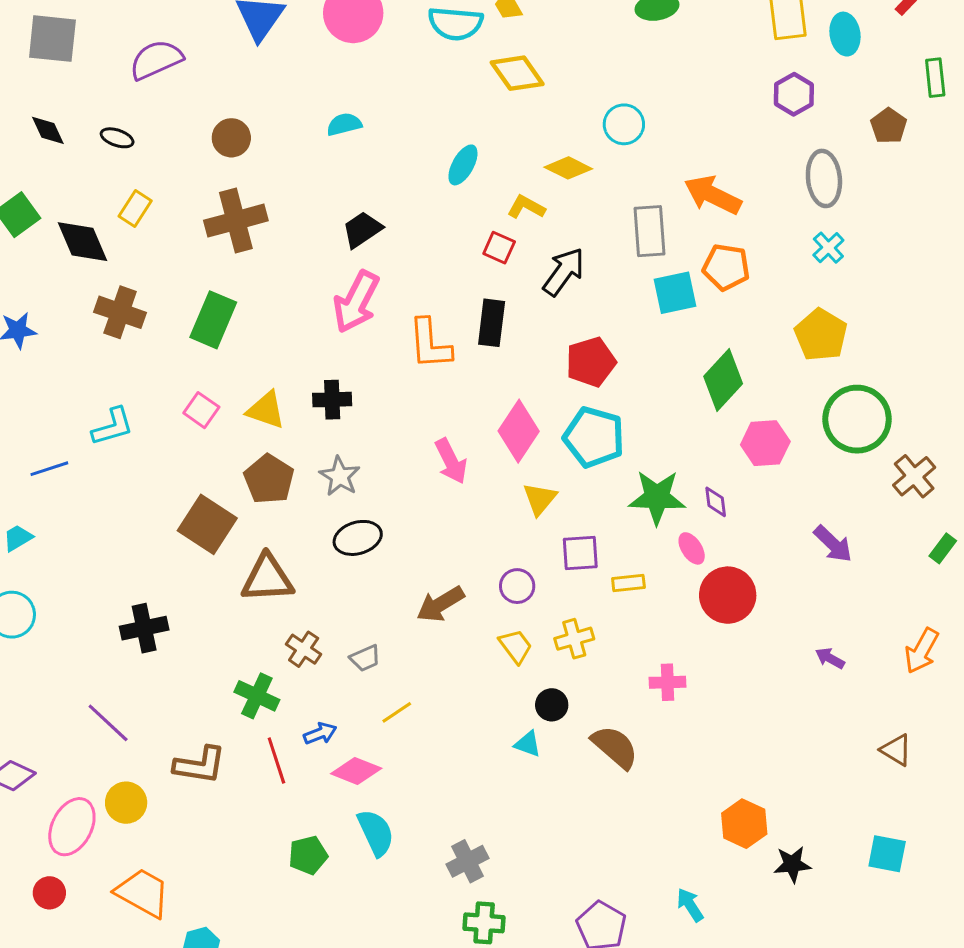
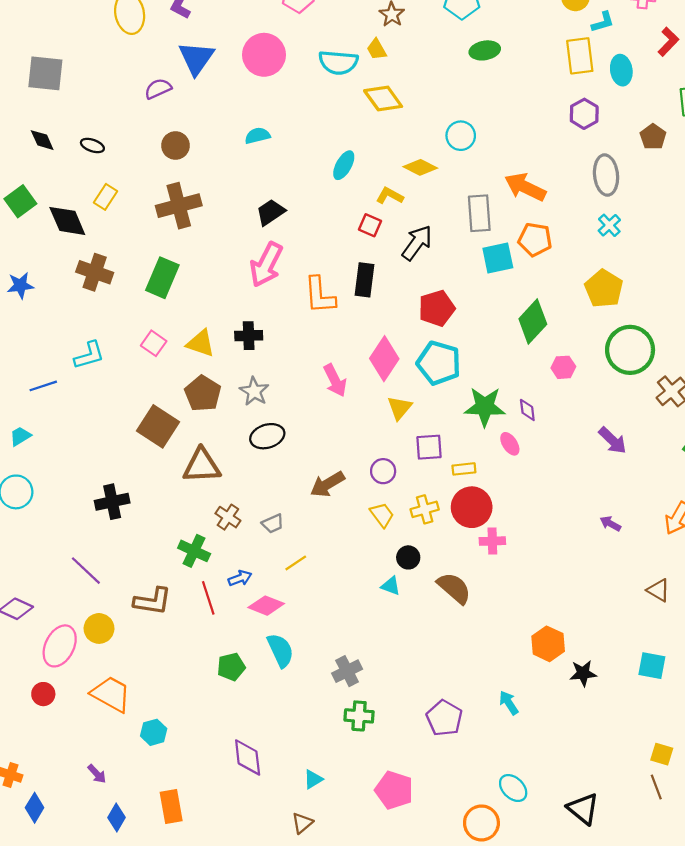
purple semicircle: (156, 60) -> (158, 89), moved, size x0.7
pink hexagon: (765, 443) -> (563, 367), size x0.7
red circle: (728, 595) -> (472, 507), moved

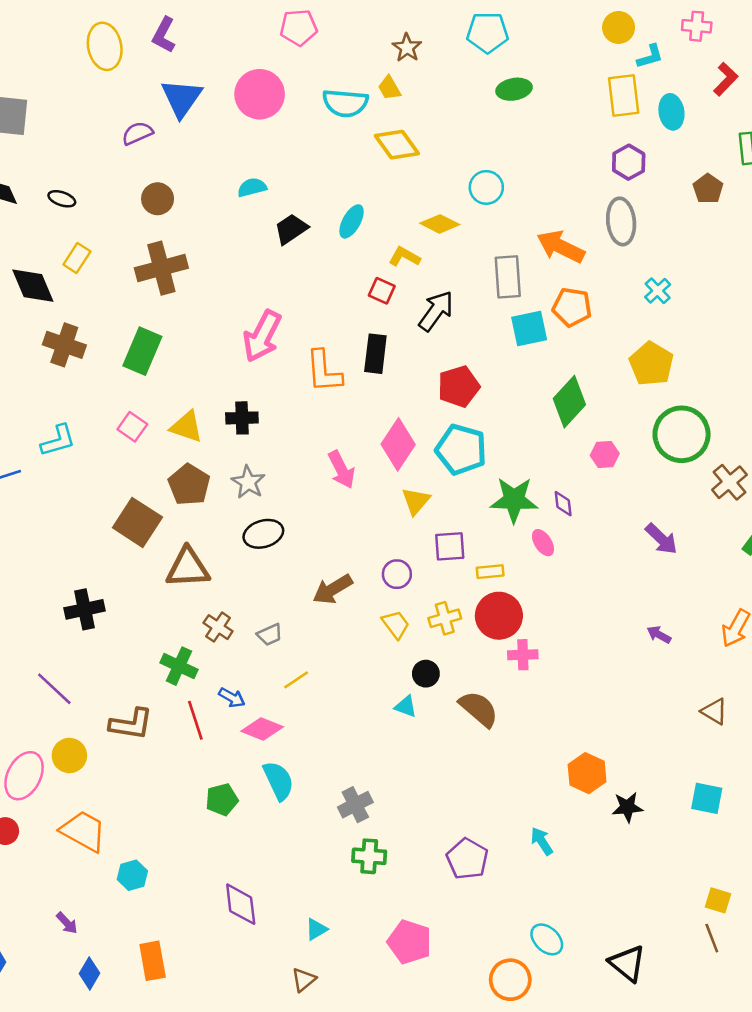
gray ellipse: (606, 175) -> (621, 221), moved
black trapezoid: (271, 212) -> (291, 229), moved
blue arrow: (240, 578) -> (232, 698), turned 50

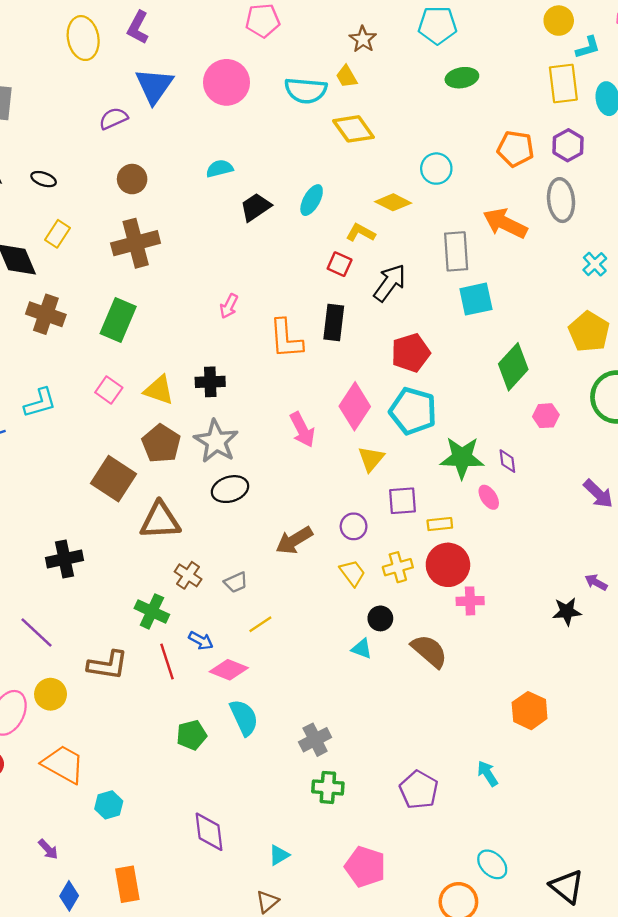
orange pentagon: (572, 307) -> (516, 149), moved
pink arrow: (262, 336) -> (229, 306), size x0.5
gray star: (248, 482) -> (216, 441), size x1.4
black star: (627, 807) -> (567, 611), moved

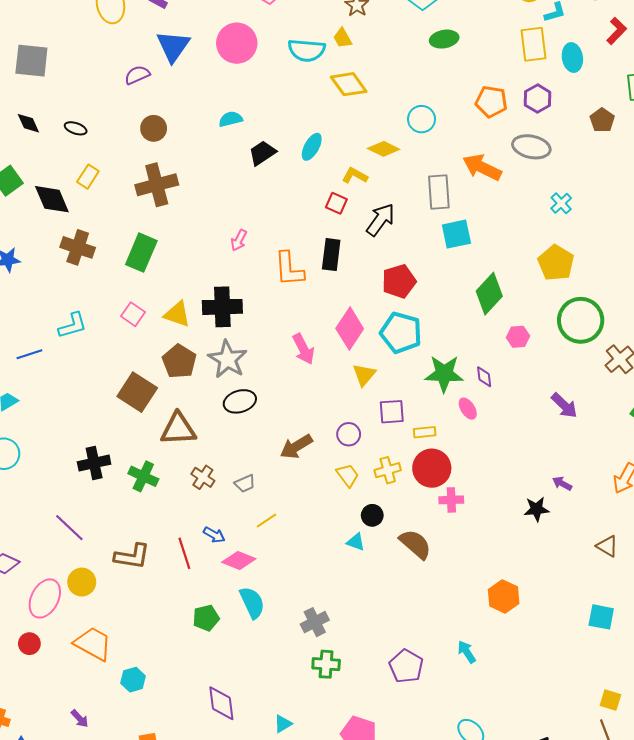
gray ellipse: (561, 200) -> (531, 147), turned -72
black cross: (210, 382) -> (222, 307), size x1.5
green cross: (152, 611) -> (143, 476), moved

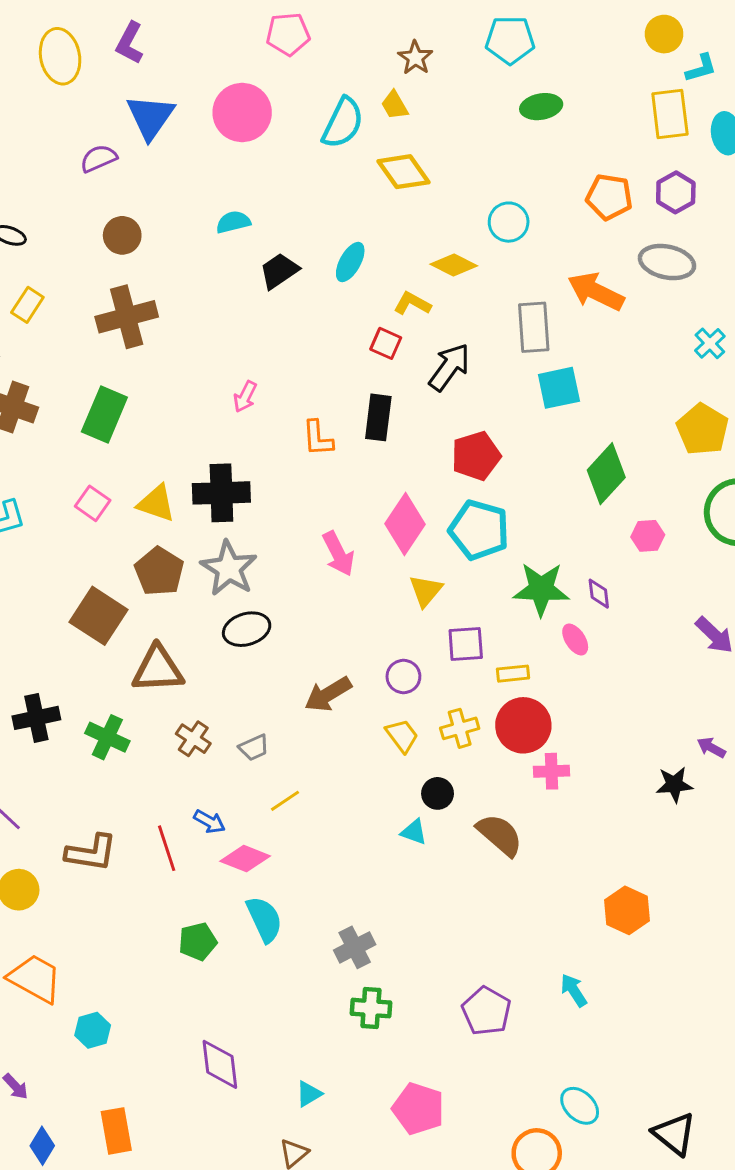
cyan semicircle: (307, 50) -> (343, 123), turned -69
orange L-shape: (289, 269) -> (318, 438), size x0.7

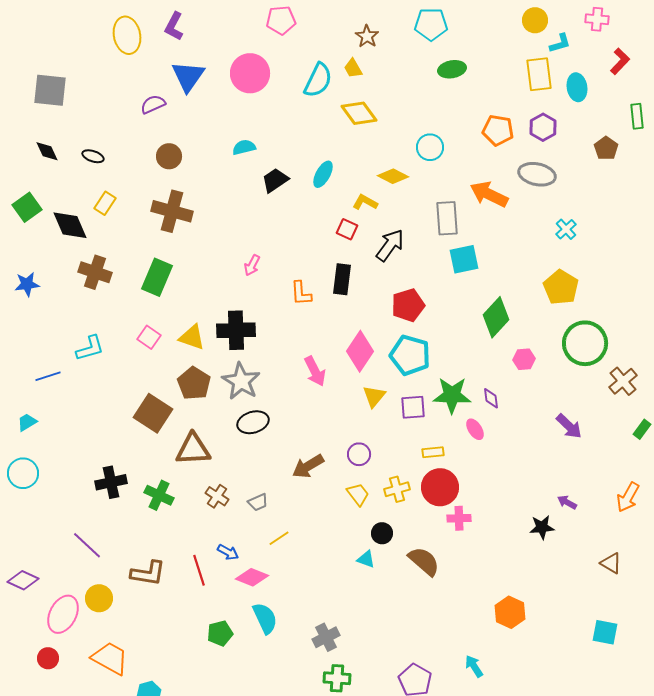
brown cross: (127, 317) -> (172, 211), turned 30
purple square: (466, 644) -> (413, 407), moved

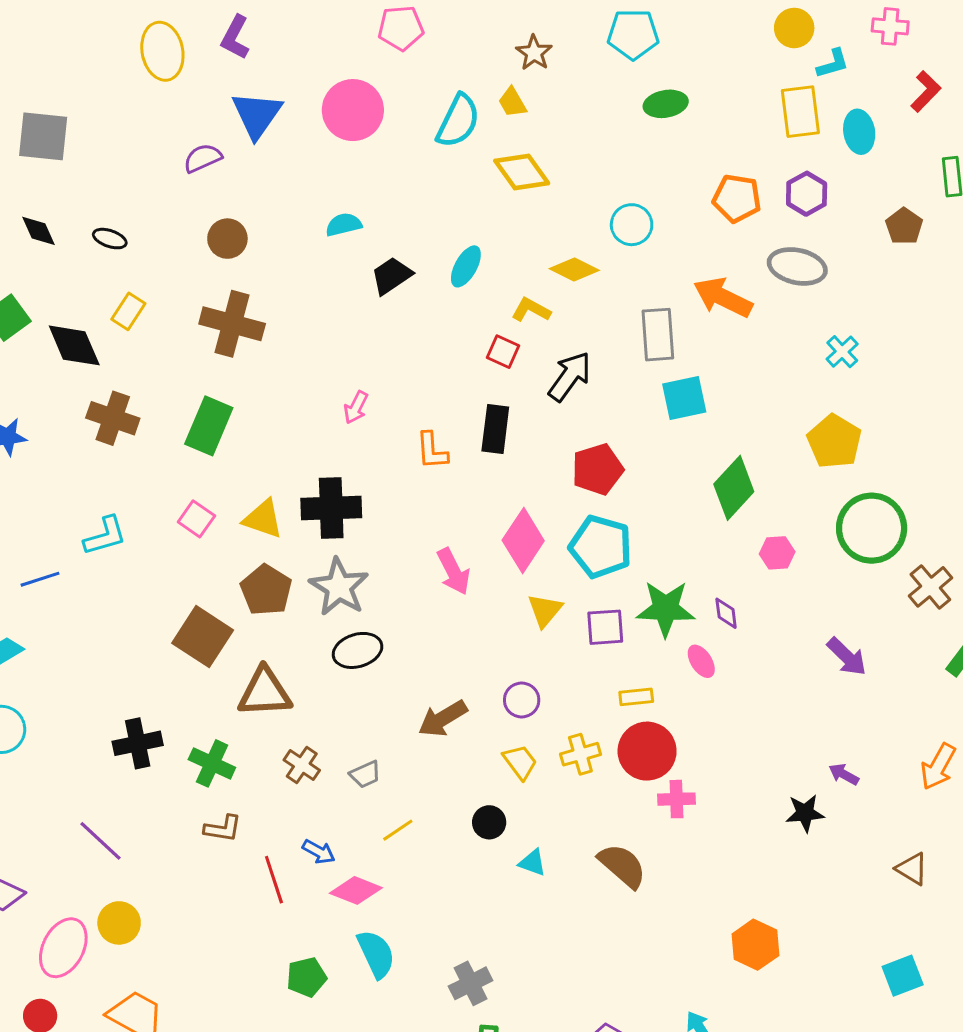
black circle: (382, 533) -> (489, 822), moved
brown L-shape: (148, 573) -> (223, 829), moved, size x0.7
cyan square: (605, 632) -> (903, 976), turned -32

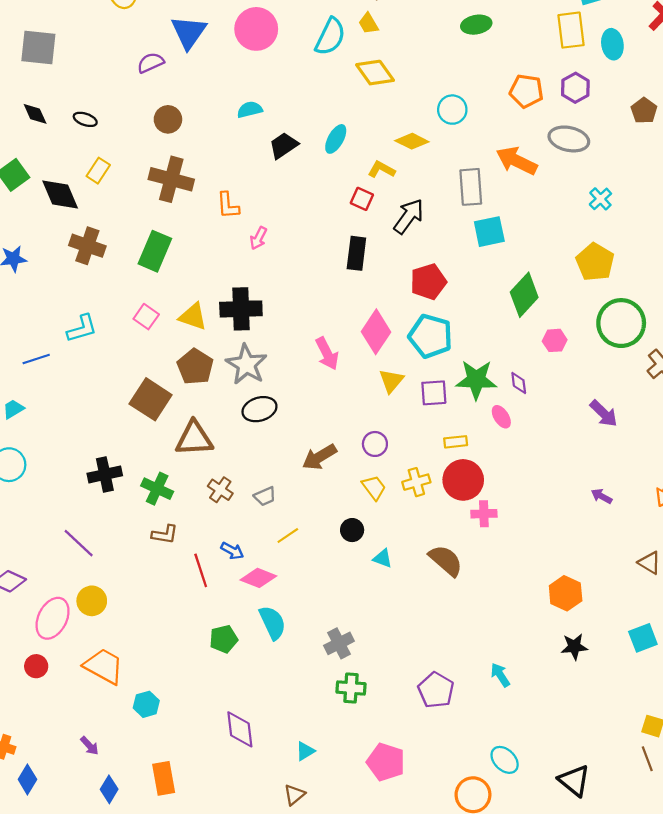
orange L-shape: (432, 451) -> (228, 205), moved
black star: (805, 813) -> (574, 647), moved
orange hexagon: (755, 945) -> (566, 593), moved

